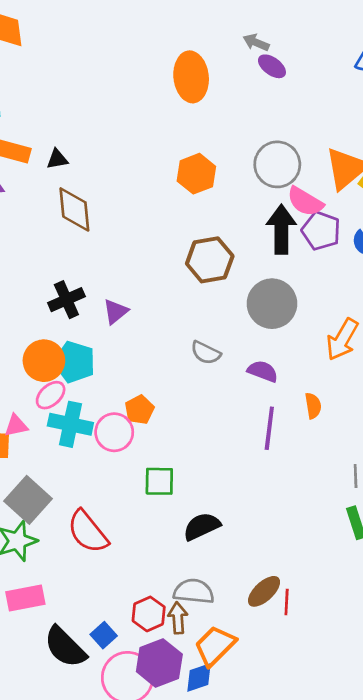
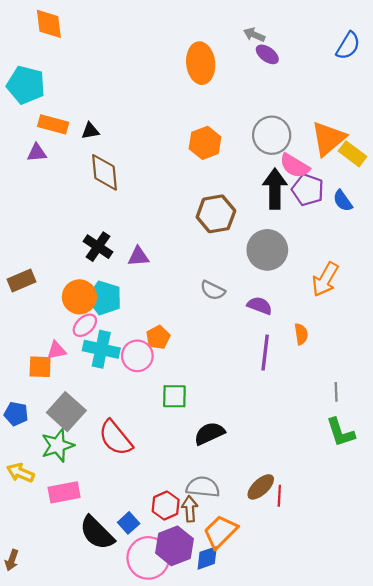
black cross: (66, 300) -> (98, 247), turned -32
purple triangle: (116, 312) -> (138, 256), turned 35

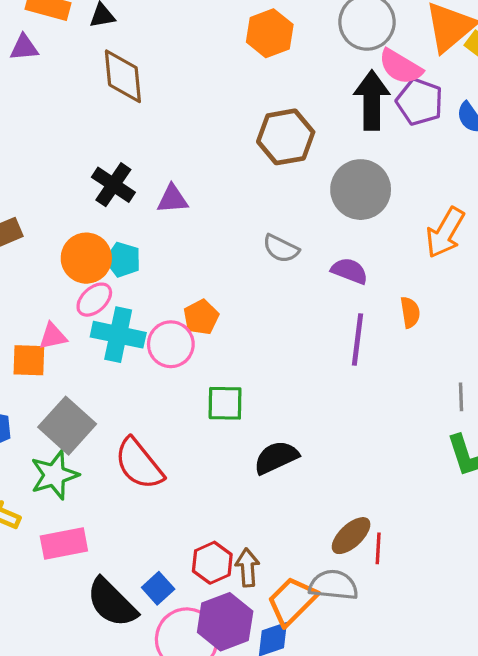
cyan pentagon: (105, 298) -> (123, 260), size x0.7
gray semicircle: (203, 487) -> (333, 585), moved

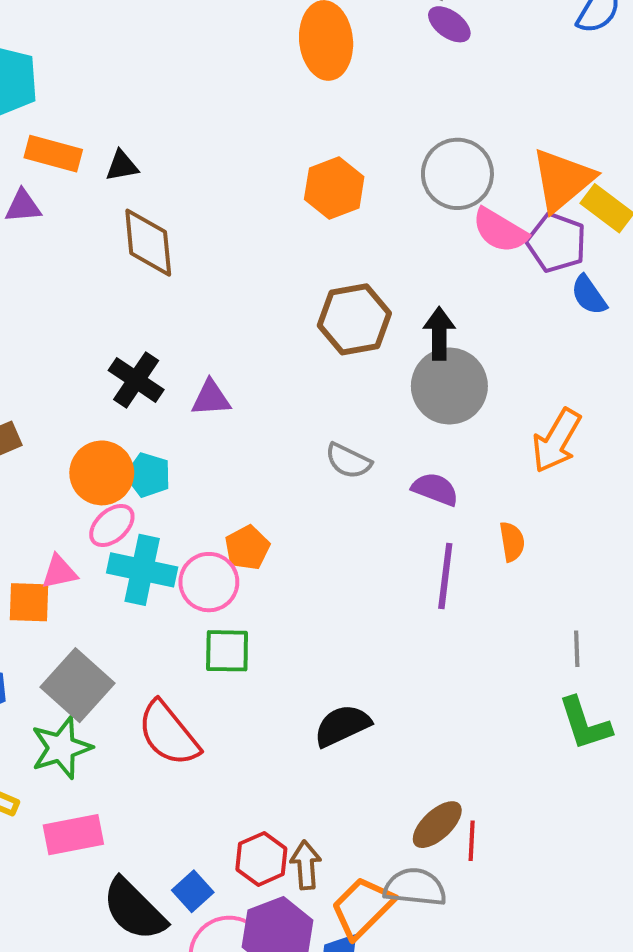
black arrow: (372, 100) -> (439, 334), moved, size x0.7
purple pentagon: (420, 102) -> (556, 243), moved
green square: (225, 403) -> (227, 651), moved

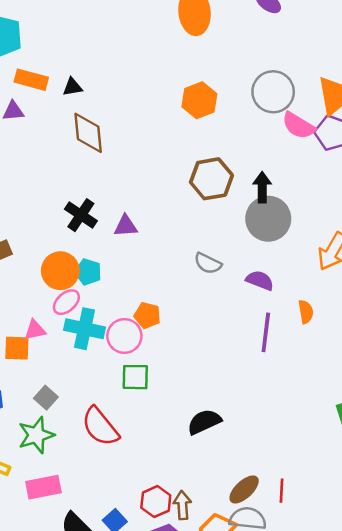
orange pentagon: (247, 548) -> (147, 315), turned -30
gray square: (78, 685) -> (46, 398), size x0.6
brown ellipse: (437, 825) -> (244, 489), moved

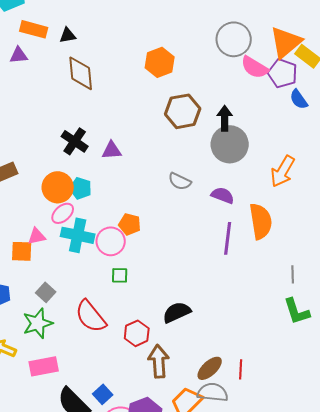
orange hexagon: (199, 100) -> (160, 62), moved
orange semicircle: (306, 312) -> (261, 221), size x1.8
green square: (135, 377) -> (120, 275), size x0.7
red hexagon: (156, 502) -> (137, 333), moved
brown arrow: (182, 505) -> (159, 361), moved, size x1.4

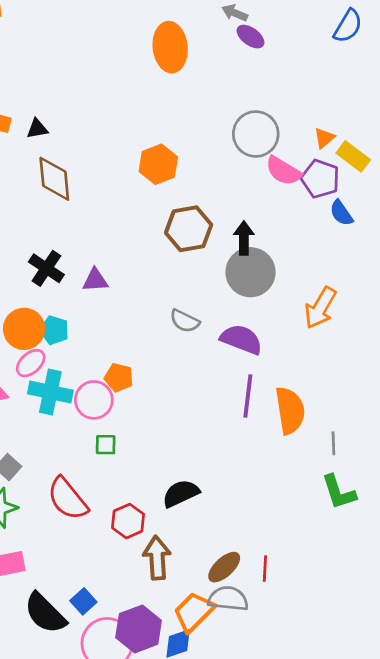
orange triangle: (286, 42) -> (324, 138), size x0.5
purple semicircle: (223, 195) -> (241, 339), size x1.4
orange semicircle: (261, 221) -> (290, 410), moved

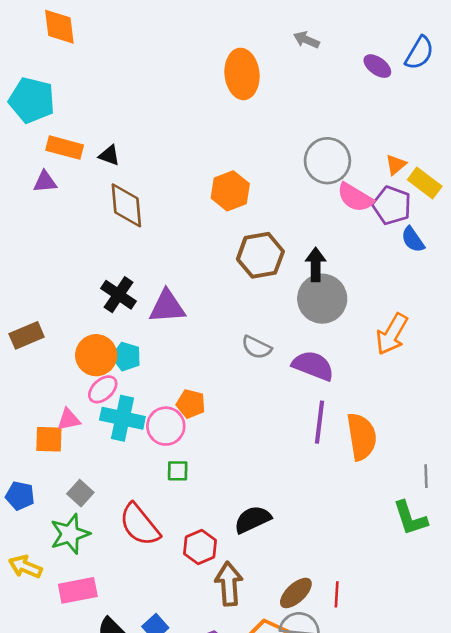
purple ellipse: (250, 37) -> (377, 66), moved
black triangle: (37, 129) -> (109, 155), turned 30
purple triangle: (95, 280) -> (167, 307), size x1.4
gray line: (333, 443) -> (426, 476), moved

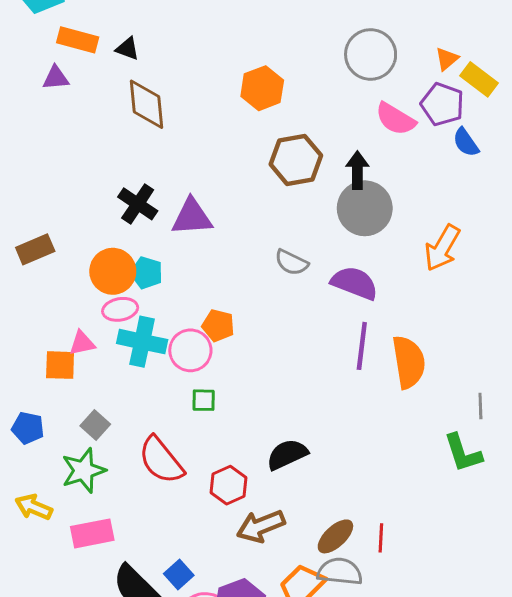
pink semicircle: (355, 197) -> (395, 119), moved
pink ellipse: (103, 389) -> (120, 309), turned 32
brown arrow: (229, 584) -> (261, 526), turned -108

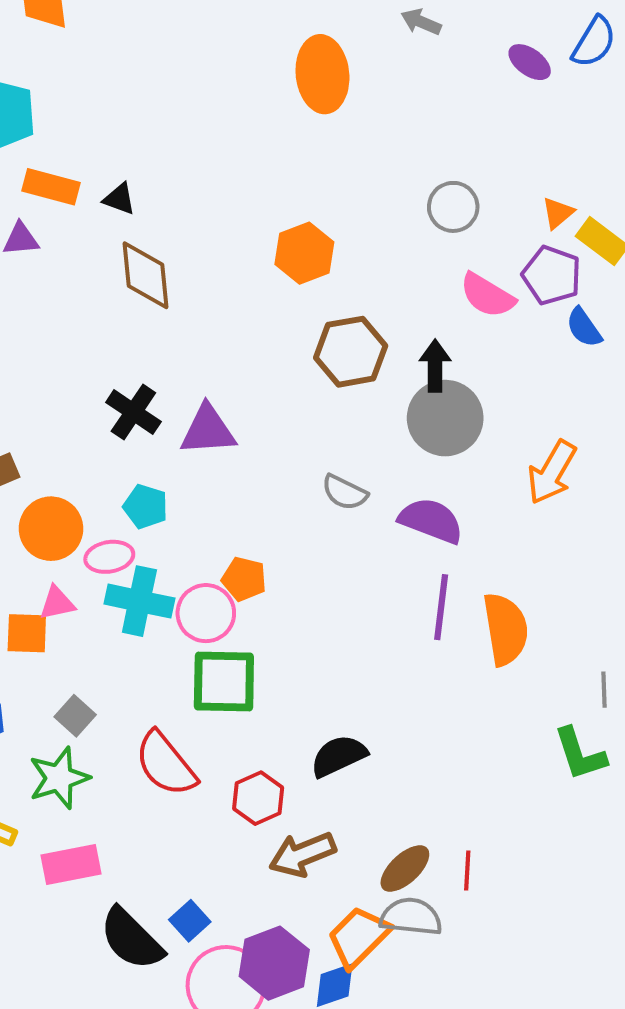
gray circle: (371, 54) -> (453, 207), size x0.7
orange circle: (113, 271) -> (51, 529), moved
green square: (204, 400) -> (224, 681), size x2.0

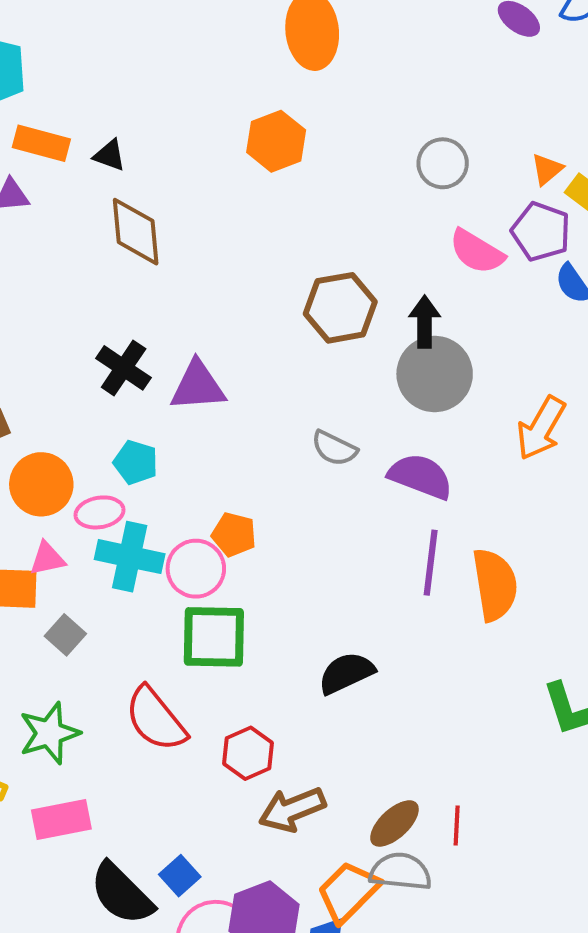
orange hexagon: (304, 253) -> (276, 141), moved
gray square: (75, 716) -> (65, 635), moved
black semicircle: (339, 756) -> (346, 673), moved

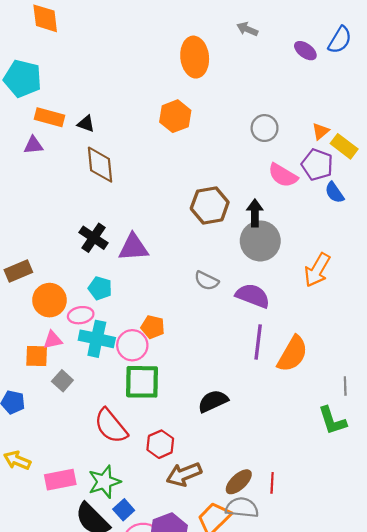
orange semicircle: (495, 585) -> (293, 354), turned 39
green star: (49, 733) -> (104, 482), moved

